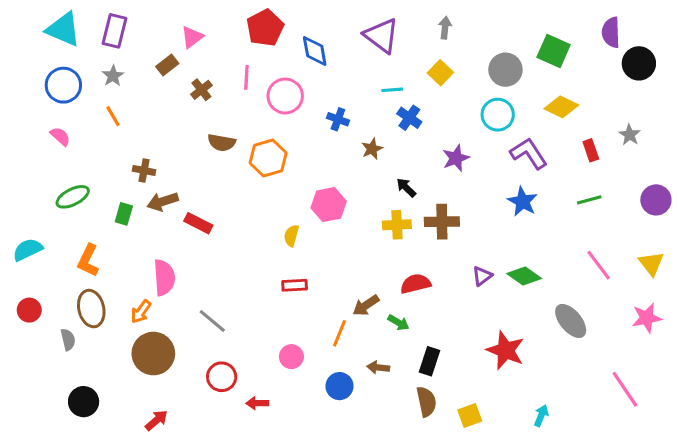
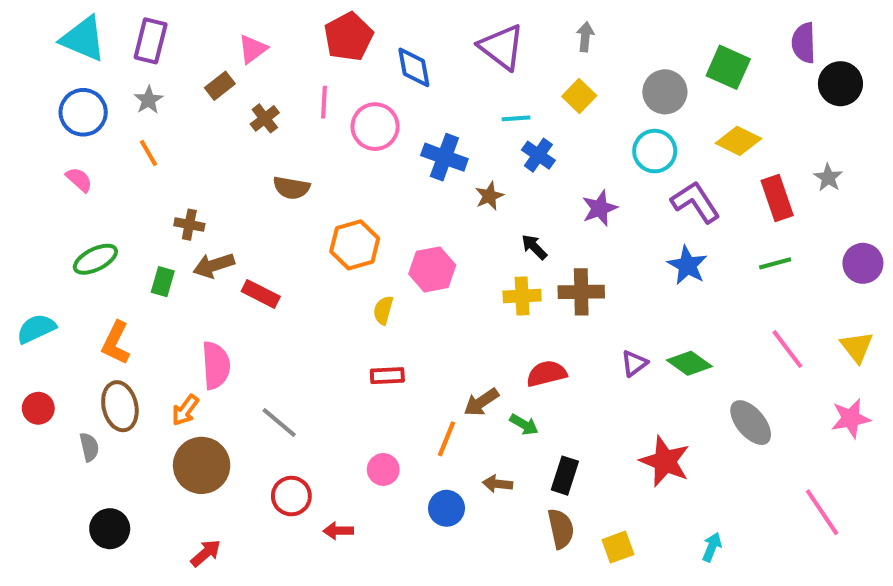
blue cross: (338, 119) -> (444, 157), size x1.5
red rectangle: (591, 150) -> (777, 198), size x1.5
orange hexagon: (268, 158) -> (355, 245), moved

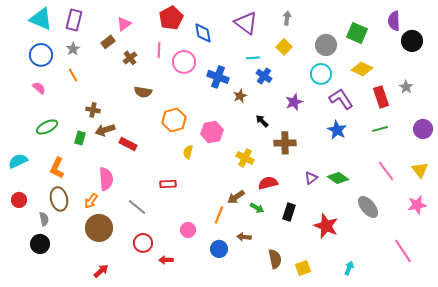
yellow cross: (522, 296) -> (245, 158), moved, turned 30
red rectangle: (387, 376) -> (168, 184), moved
black rectangle: (565, 476) -> (289, 212), moved
black circle: (110, 529) -> (40, 244), moved

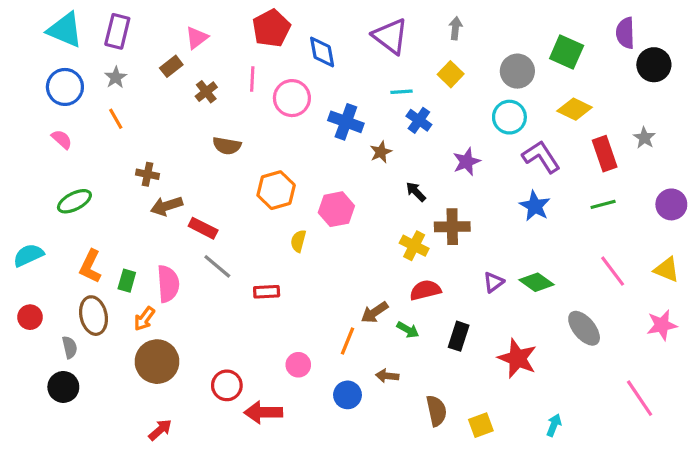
green rectangle: (80, 138) -> (127, 281), moved
yellow cross: (245, 158) -> (414, 246), moved
yellow triangle: (420, 170) -> (667, 270), turned -30
gray line: (137, 207) -> (217, 266), moved
red arrow: (166, 260) -> (263, 412), size x1.6

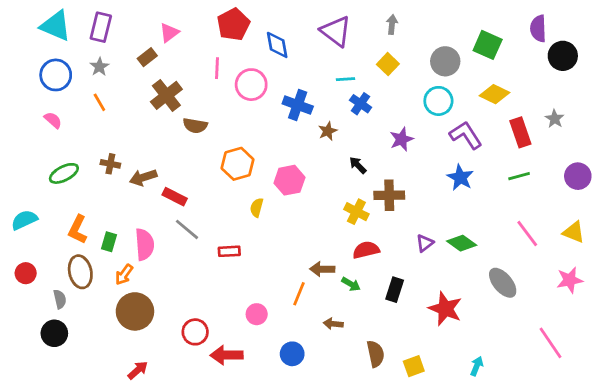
brown cross: (206, 92) -> (166, 95), moved, size x1.6
brown cross: (147, 174) -> (110, 164), moved
brown arrow: (374, 312) -> (322, 269), turned 35
blue circle: (348, 395) -> (292, 354), moved

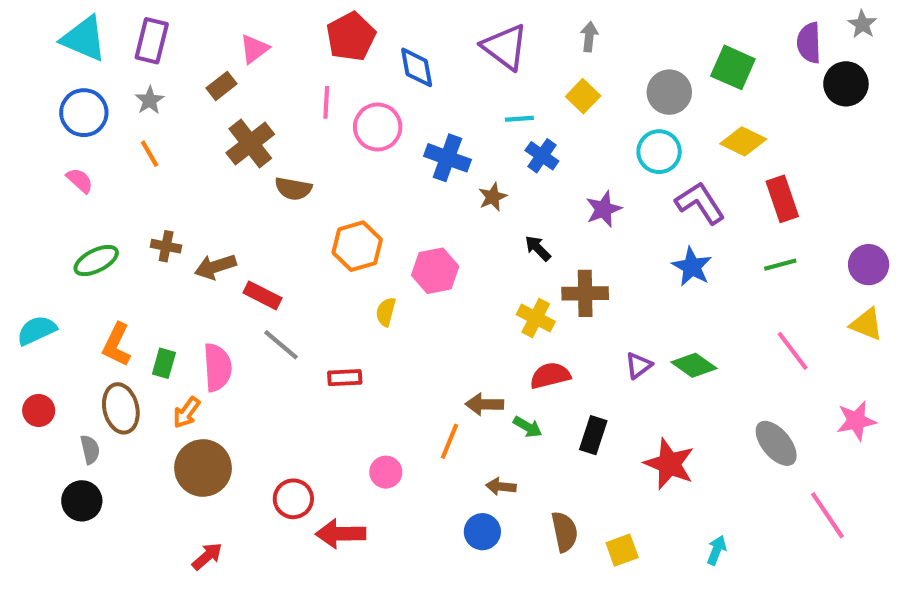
gray star: (555, 119) -> (862, 24), moved
yellow triangle: (574, 232) -> (867, 324), moved
gray ellipse: (503, 283) -> (776, 443), moved
blue circle: (292, 354) -> (482, 532), moved

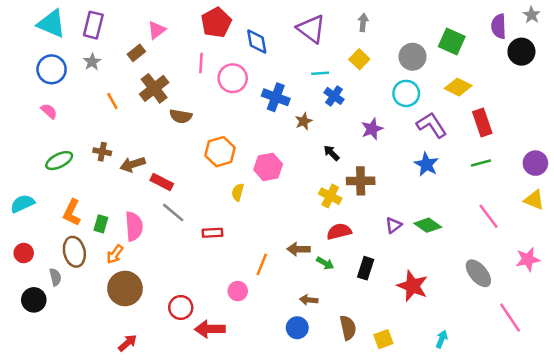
orange line: (150, 154) -> (112, 101), moved
orange line: (450, 441) -> (262, 264), moved
black circle: (82, 501) -> (34, 300), moved

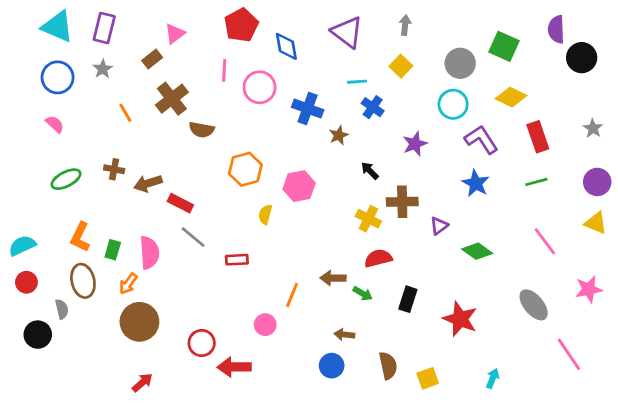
gray star: (532, 15) -> (593, 128), moved
cyan semicircle: (22, 204) -> (22, 246), moved
purple triangle: (394, 225) -> (439, 226), moved

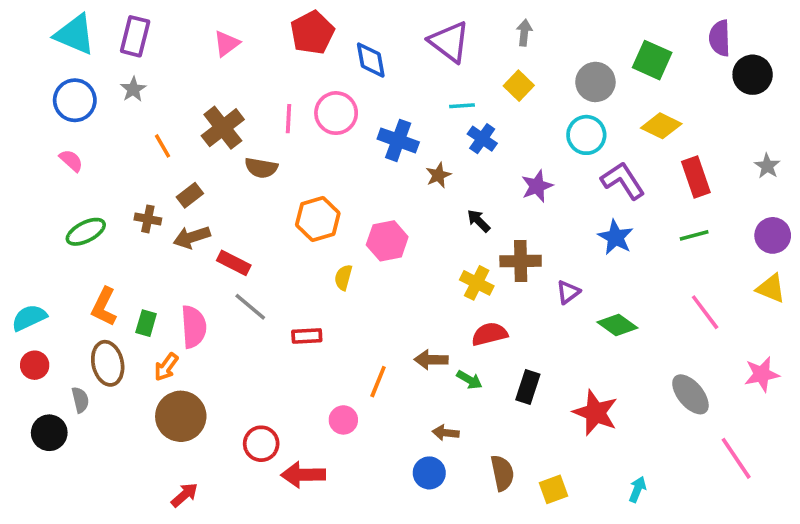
brown rectangle: (152, 59) -> (190, 195), moved
pink line: (224, 70) -> (289, 119), moved

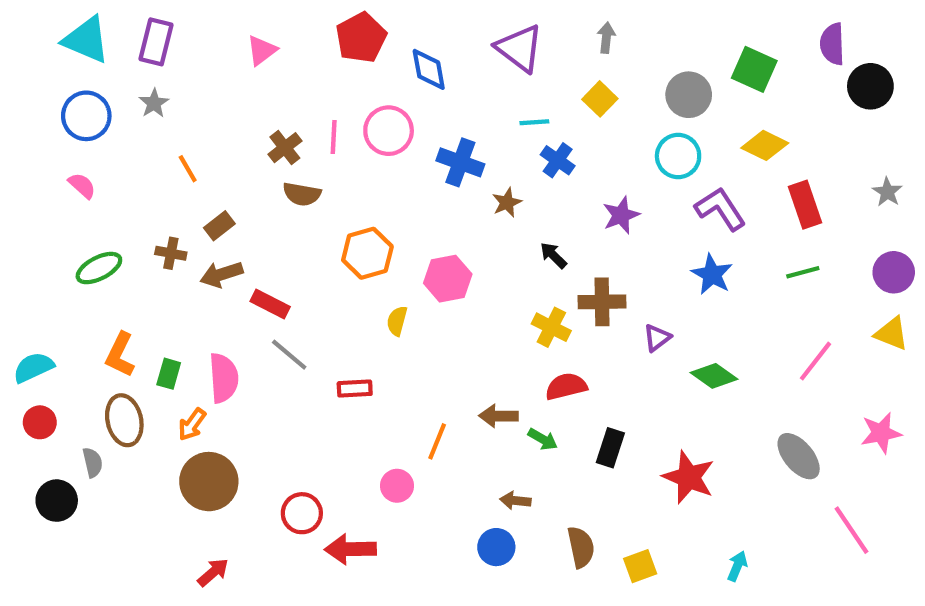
brown cross: (223, 128) -> (285, 148), moved, size x0.7
pink line: (705, 312) -> (815, 361), turned 75

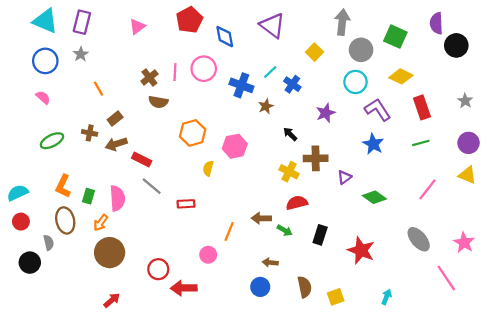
gray arrow: (606, 38) -> (342, 22), moved, size x1.6
cyan line: (534, 122) -> (270, 72), moved, turned -40
pink star: (881, 433) -> (464, 243), moved, turned -30

